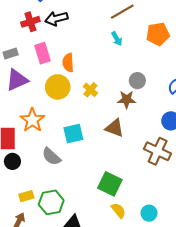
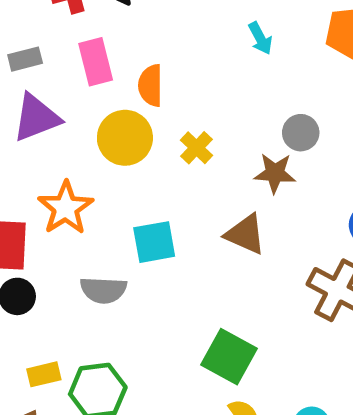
gray semicircle: (51, 157) -> (103, 290), turned -42

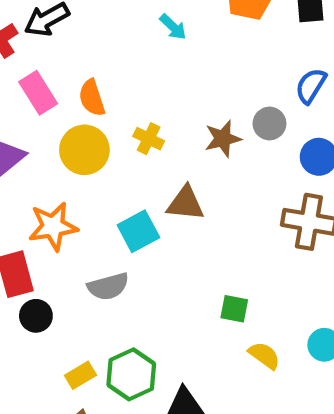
gray circle: (301, 133) -> (269, 124), moved
orange star: (66, 208) -> (53, 226), turned -30
brown triangle: (245, 234) -> (185, 203), moved
green square: (229, 357) -> (234, 309), size x0.6

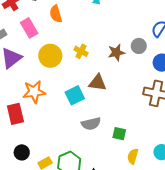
orange semicircle: (92, 98) -> (56, 14), moved
gray semicircle: (108, 286) -> (91, 124), moved
black circle: (36, 316) -> (22, 152), moved
yellow semicircle: (264, 355) -> (133, 156), turned -112

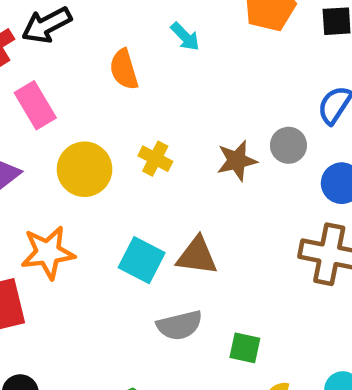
orange semicircle: (56, 14) -> (124, 69), moved
brown triangle: (98, 83) -> (197, 256), moved
cyan square: (75, 95) -> (142, 260), turned -36

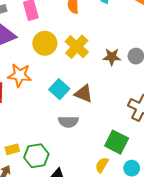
yellow cross: (155, 159) -> (77, 47), size x1.6
green square: (245, 348) -> (117, 142), moved, size x1.6

